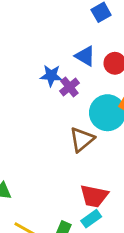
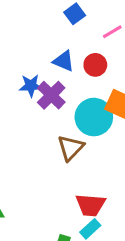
purple cross: (69, 87) -> (51, 95), size x1.4

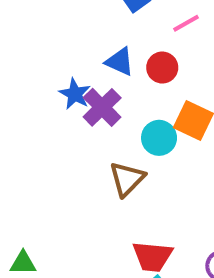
blue star: (31, 86) -> (75, 94), turned 30
cyan circle: (94, 117) -> (159, 138), size x0.7

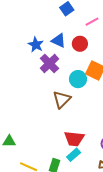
blue star: (75, 94) -> (36, 45), moved

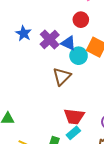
blue triangle: (59, 41) -> (68, 43), moved
blue star: (36, 45) -> (24, 33), moved

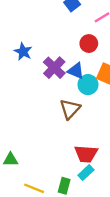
blue star: (24, 33) -> (23, 52), moved

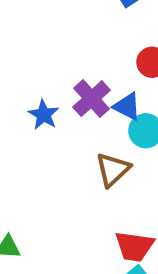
blue star: (23, 52) -> (44, 115), moved

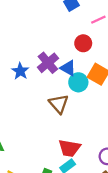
brown triangle: (113, 170) -> (59, 104), turned -30

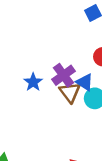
brown triangle: (59, 104) -> (70, 92), moved

